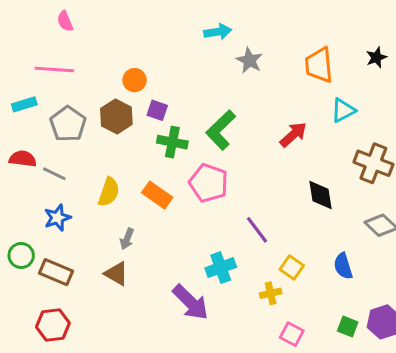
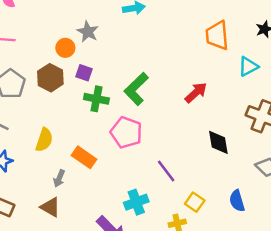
gray star: (249, 60) -> (88, 32), moved
cyan triangle: (343, 110) -> (248, 66), moved
orange rectangle: (157, 195) -> (84, 157), moved

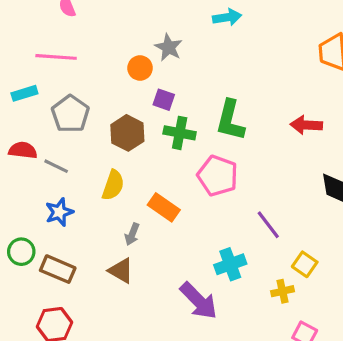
brown hexagon: (50, 78) -> (127, 133), moved
green L-shape: (136, 89) -> (230, 120), turned -32
red arrow: (196, 93) -> (306, 125), turned -135

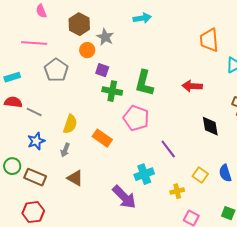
cyan rectangle: (24, 93) -> (12, 77), moved
gray pentagon: (70, 114) -> (56, 70), moved
brown hexagon: (127, 133) -> (79, 24), moved
gray arrow: (132, 234) -> (65, 150), moved
yellow square: (305, 264) -> (200, 175), moved

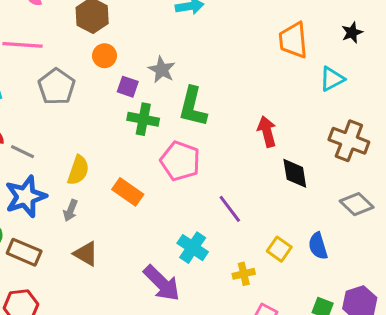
gray star: (105, 37) -> (162, 70), moved
red arrow: (192, 86) -> (267, 132), moved, turned 72
blue star: (36, 141) -> (26, 196), size x1.5
cyan cross: (144, 174) -> (193, 248), turned -36

